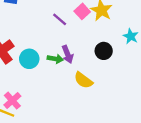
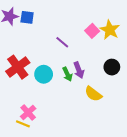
purple line: (60, 19) -> (62, 42), moved
green arrow: (55, 59) -> (67, 74), turned 56

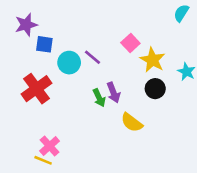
blue square: (27, 17) -> (44, 44), moved
yellow star: (110, 30) -> (153, 60), moved
cyan circle: (44, 74) -> (69, 63), moved

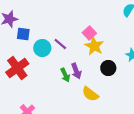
yellow star: (153, 60) -> (94, 46), moved

